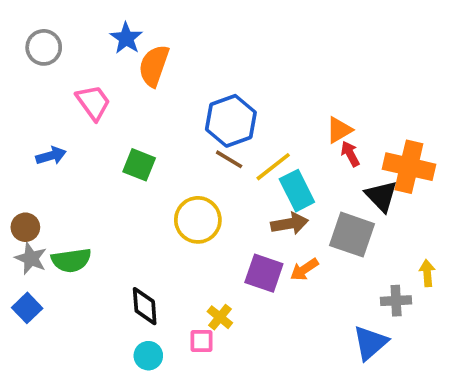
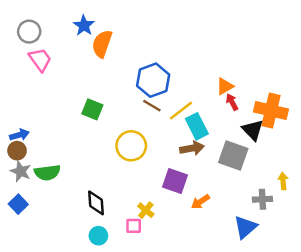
pink trapezoid: (93, 102) -> (40, 60), moved
blue arrow: (51, 156) -> (19, 135), moved
orange arrow: (304, 269) -> (200, 202), moved

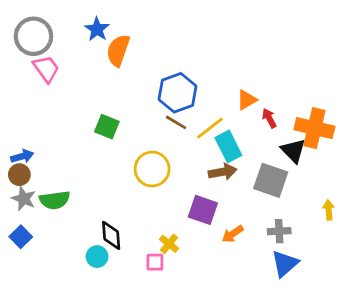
gray circle: (29, 32) -> (33, 36), size x1.4
orange triangle: (225, 86) -> (247, 100), moved
gray cross: (262, 199) -> (279, 231), moved
cyan circle: (98, 236) -> (97, 257), moved

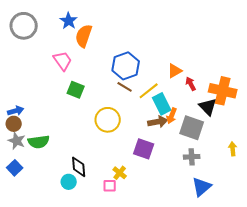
pink trapezoid: (46, 69) -> (63, 61), moved
gray cross: (279, 231) -> (192, 157), moved
orange arrow: (233, 234) -> (172, 116), moved, turned -35

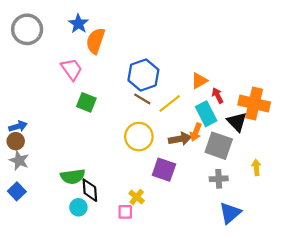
cyan rectangle: (162, 104) -> (206, 114), moved
yellow circle: (108, 120) -> (139, 137), moved
green semicircle: (39, 142) -> (73, 177), moved
yellow arrow: (233, 149) -> (256, 167), moved

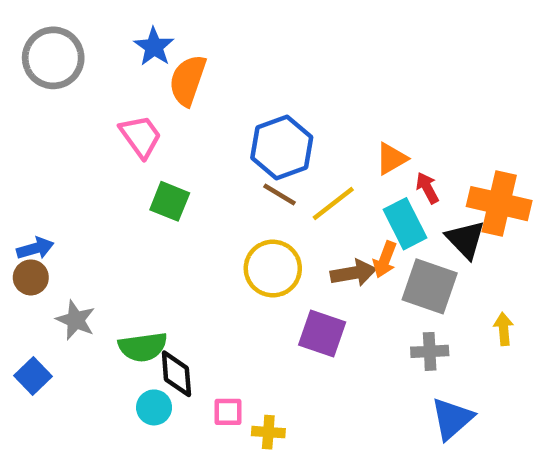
gray star: (19, 161) -> (76, 320), moved
yellow cross: (137, 197) -> (268, 432), moved, turned -35
pink square: (125, 212) -> (228, 412), moved

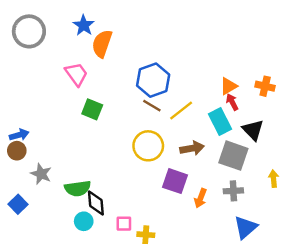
orange triangle: (392, 159) -> (229, 86), moved
orange cross: (499, 204) -> (265, 86), moved, size x0.6
orange arrow: (385, 260) -> (201, 198), moved

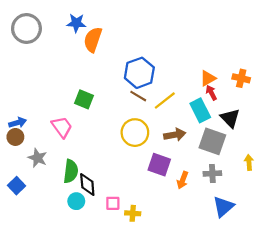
blue star: (84, 25) -> (76, 23), turned -30
pink trapezoid: (76, 74) -> (62, 127), moved
green semicircle: (78, 188) -> (71, 171), turned -75

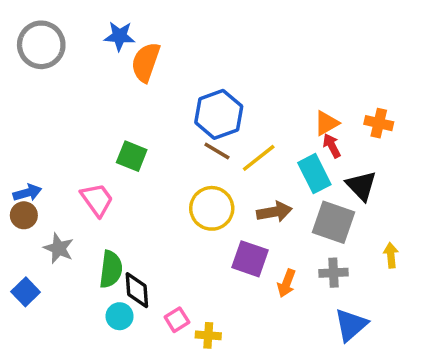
pink square: (113, 203) -> (177, 320), turned -32

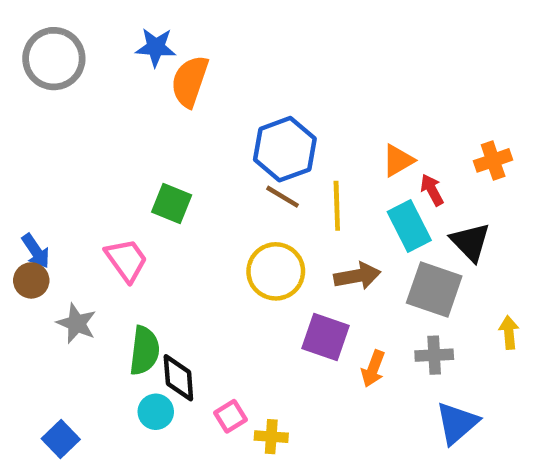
orange triangle: (327, 123) -> (398, 160), moved
orange cross: (379, 123) -> (493, 160), turned -32
yellow line: (259, 158) -> (337, 206), turned -54
blue arrow: (27, 193) -> (36, 251), turned 72
blue square: (26, 292) -> (61, 439), moved

